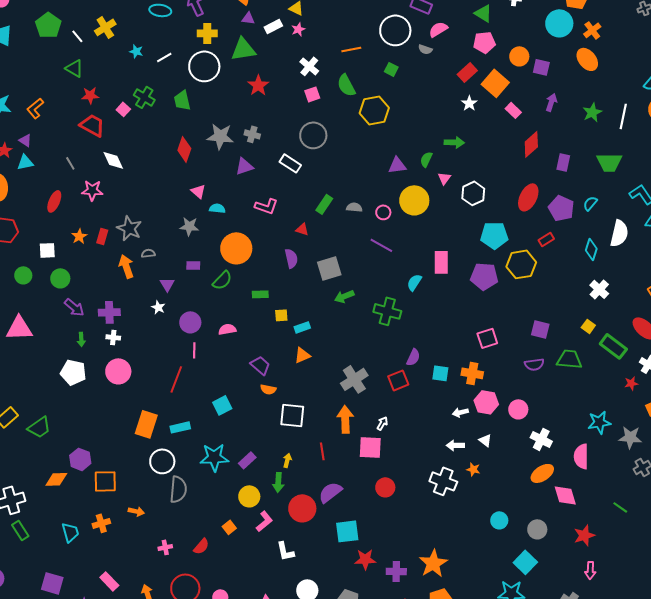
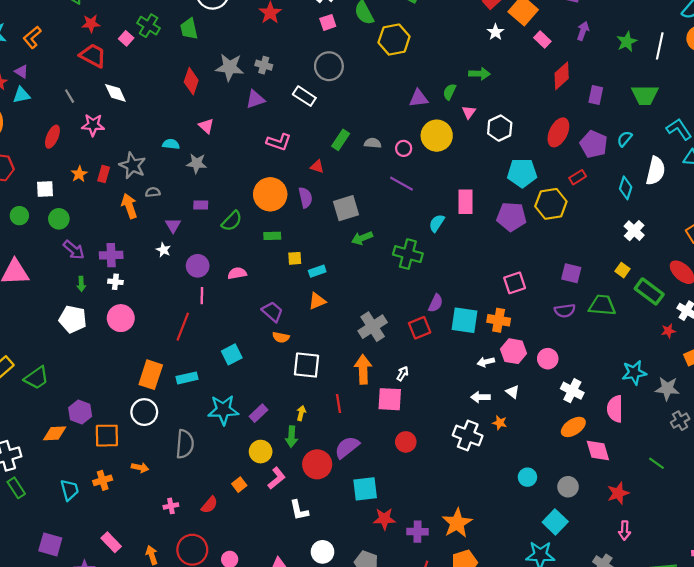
cyan semicircle: (217, 208) -> (171, 144), moved
orange circle: (236, 248) -> (270, 194), moved
cyan square: (440, 373) -> (464, 320), size x1.5
white circle: (162, 461) -> (144, 412), moved

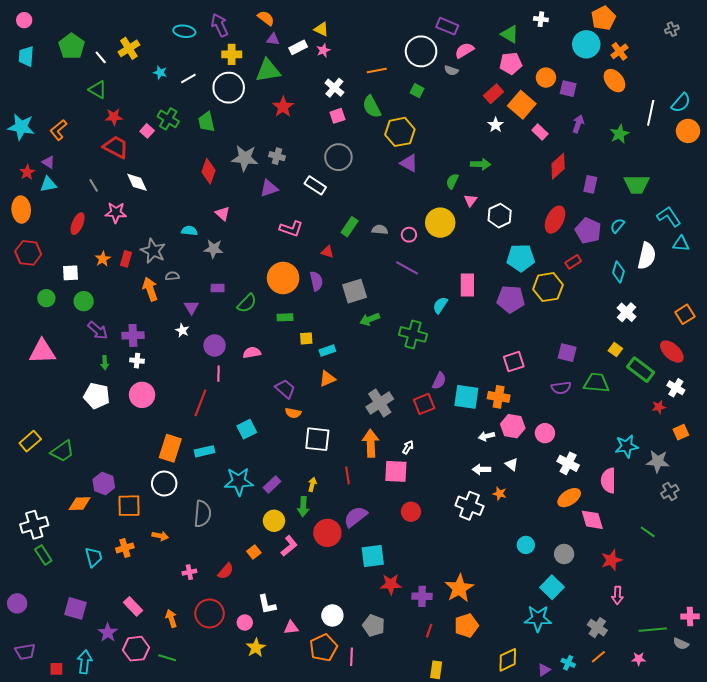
white line: (660, 46) -> (651, 113), moved
purple triangle: (419, 98) -> (409, 163), moved, turned 36
white L-shape: (299, 510) -> (267, 604), moved

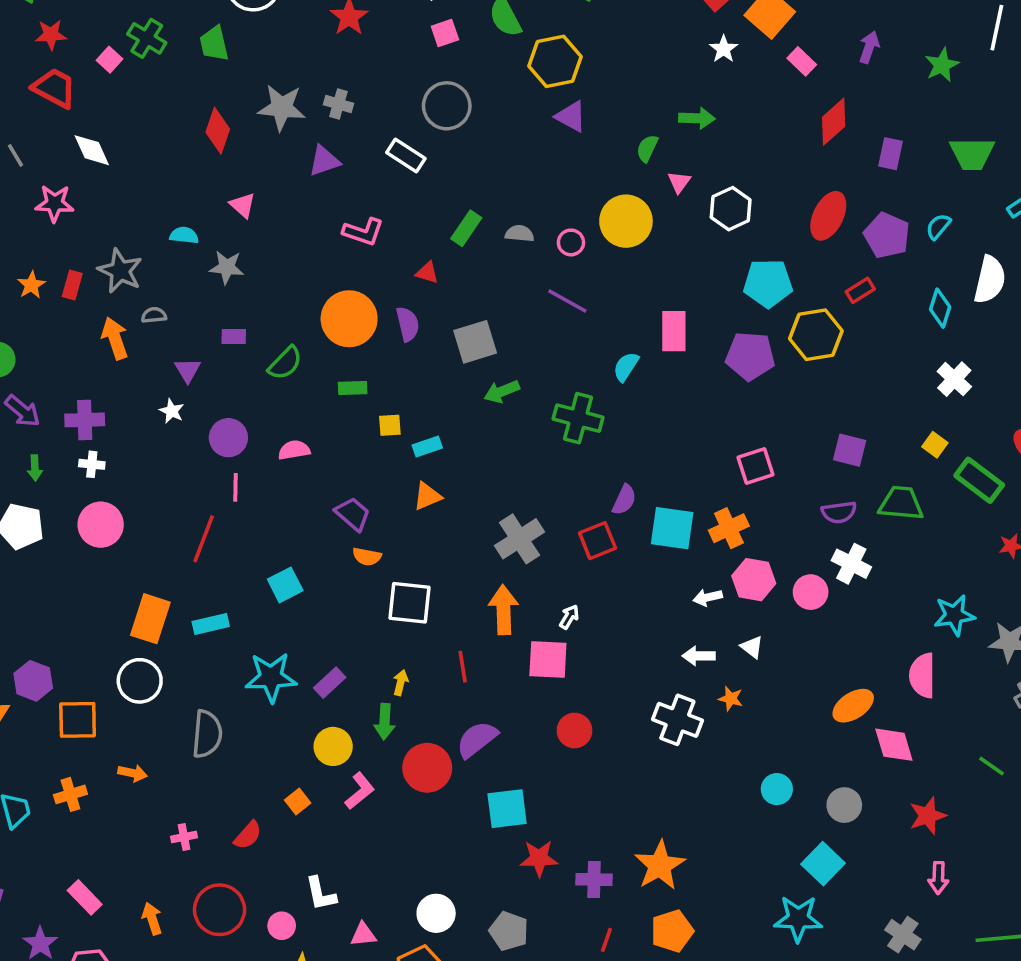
orange cross: (499, 397) -> (729, 528), turned -35
white cross: (568, 463) -> (851, 564), moved

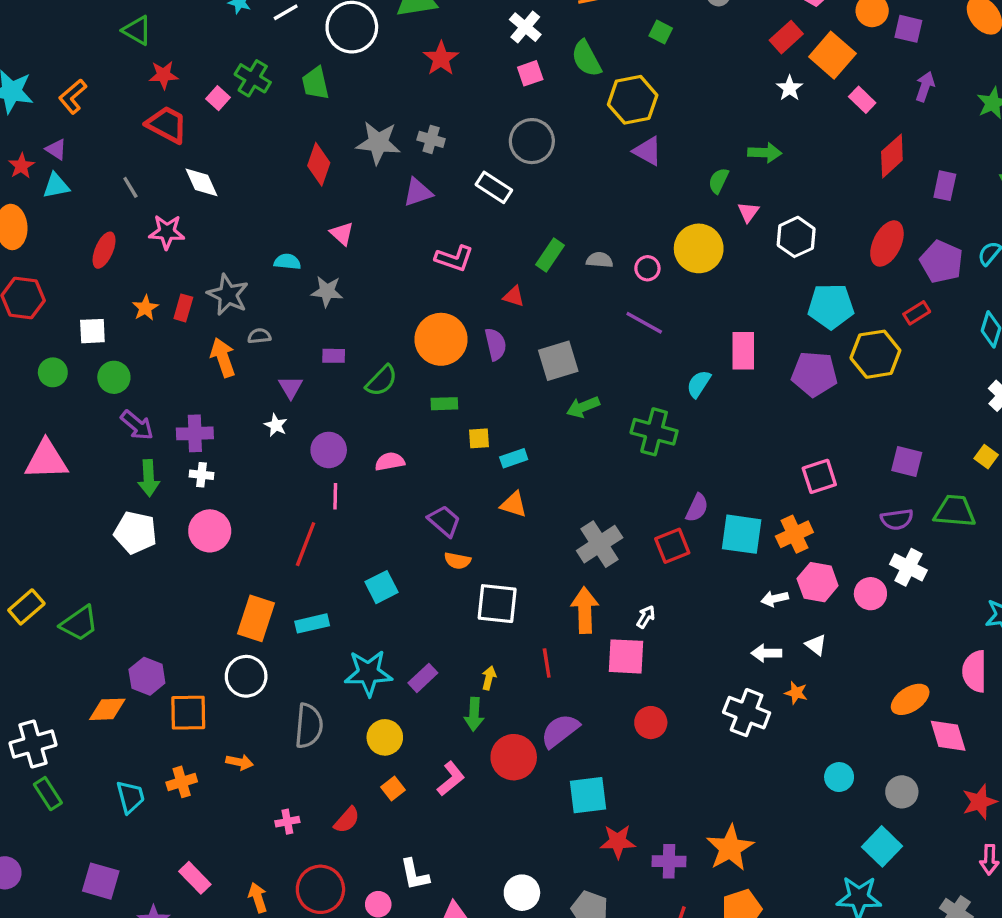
green arrow: (35, 468) -> (149, 478), size x1.5
orange triangle: (427, 496) -> (514, 504), turned 40
yellow circle: (333, 746) -> (385, 737), moved

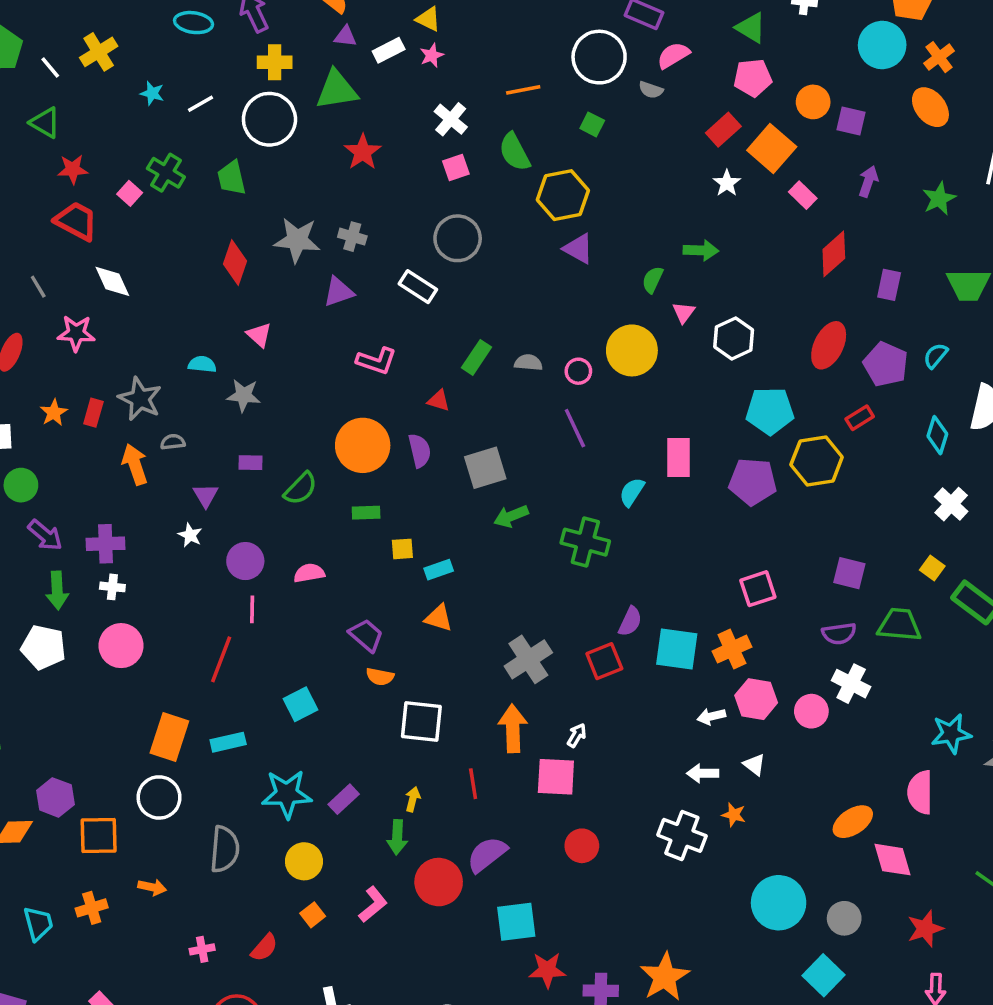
purple line: (644, 323) -> (575, 428), turned 36
cyan circle: (839, 777) -> (779, 903), size x1.8

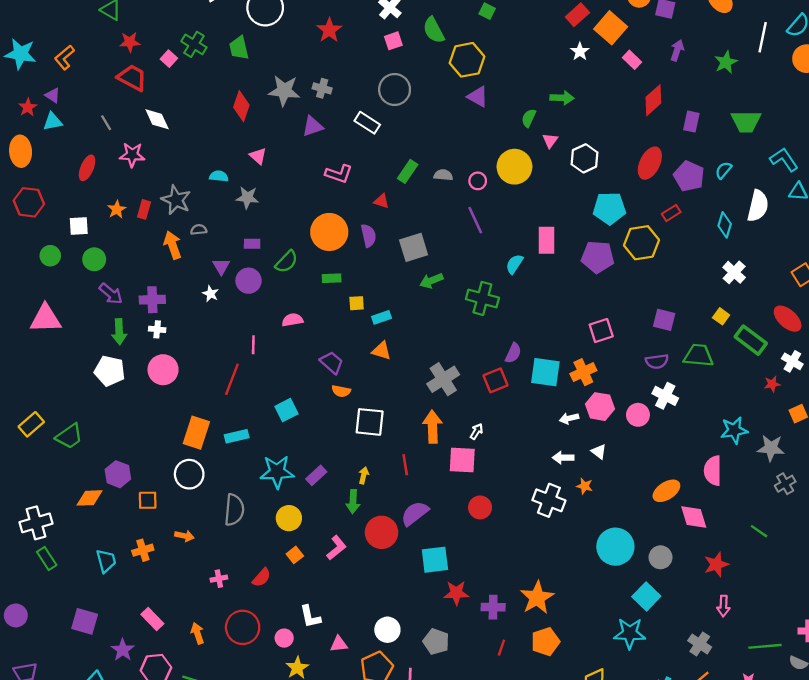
purple circle: (245, 561) -> (249, 281), moved
orange square: (99, 835) -> (148, 500), size x0.7

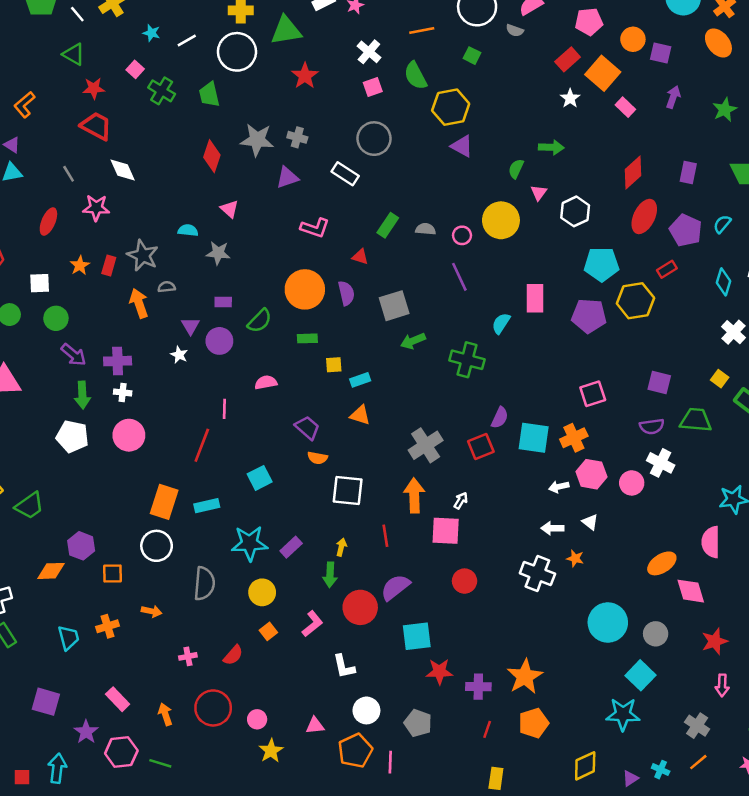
pink square: (169, 59) -> (135, 69), moved
red diamond: (653, 100) -> (633, 172), moved
white L-shape: (310, 617) -> (344, 666), moved

